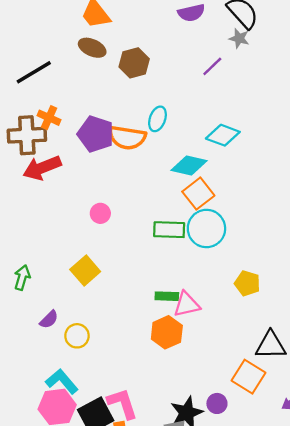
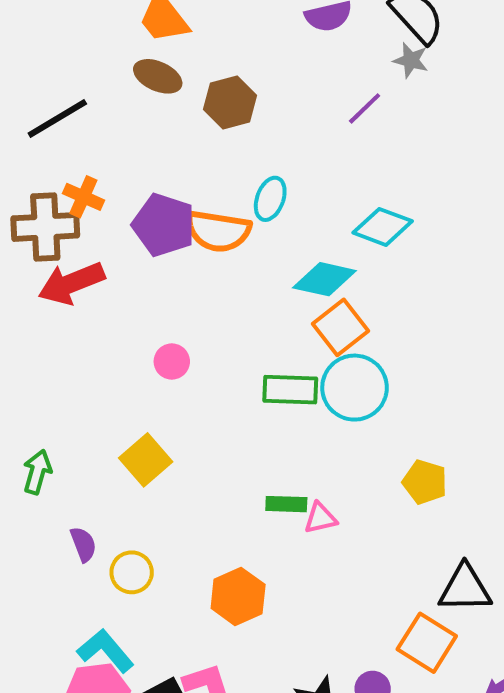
pink triangle: (187, 304) -> (320, 518), size x0.7
purple semicircle: (49, 320) -> (83, 544), turned -66
orange hexagon: (167, 332) -> (238, 596), moved

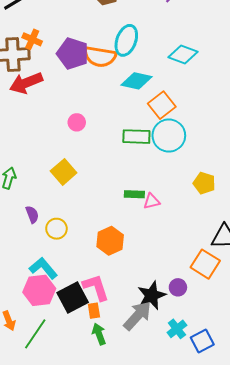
cyan ellipse: (270, 199) -> (126, 40), size x1.4
cyan diamond: (324, 279) -> (136, 81), moved

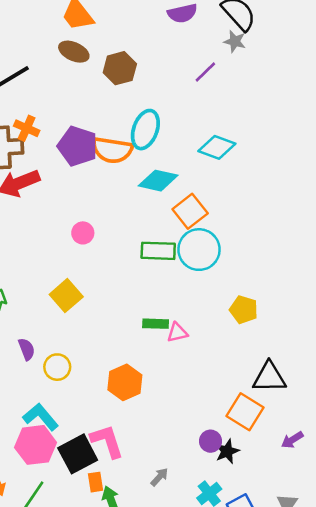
black star: (152, 295) -> (227, 451), moved, size x0.7
orange rectangle: (94, 311) -> (96, 482), moved
gray arrow: (137, 316) -> (159, 477), size x0.5

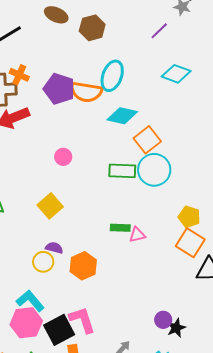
cyan diamond: (217, 147) -> (176, 74), moved
purple semicircle: (27, 349) -> (54, 248), moved, turned -54
orange hexagon: (125, 382) -> (83, 266), moved
orange square: (245, 412) -> (190, 243), moved

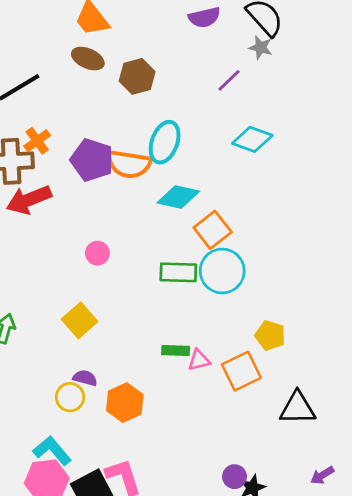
orange cross: (19, 75) -> (37, 141), turned 30
orange square: (190, 243) -> (241, 371), moved, turned 32

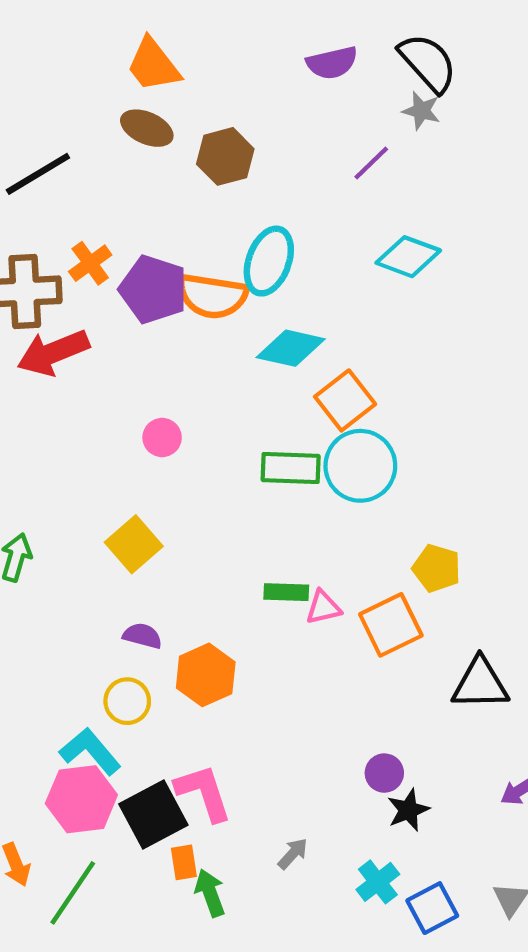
orange cross: (37, 141) -> (90, 263), moved
yellow circle: (70, 397) -> (127, 701), moved
purple circle: (235, 477) -> (384, 773), moved

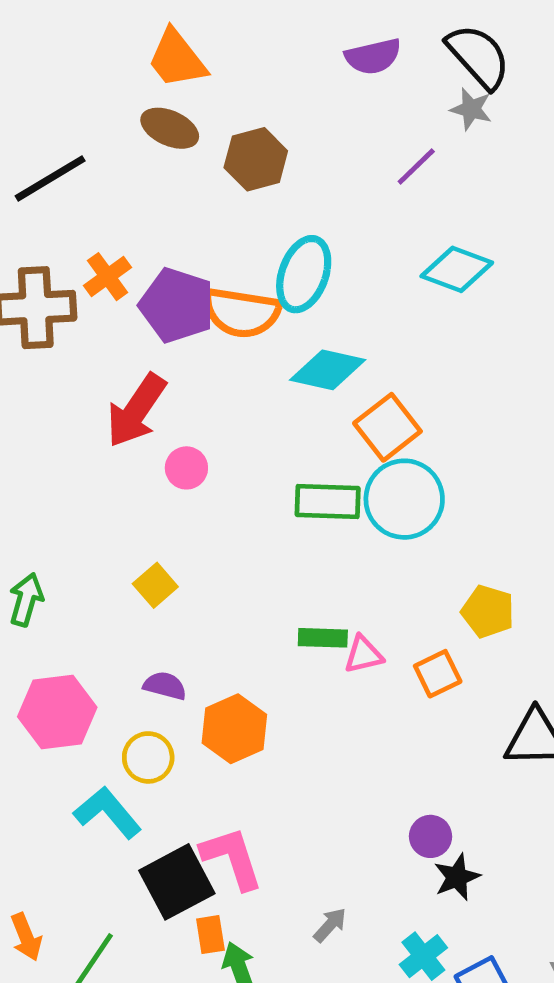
red arrow: (53, 353) -> (136, 411), moved, turned -34
yellow square: (134, 544) -> (155, 585), size x0.7
orange square: (391, 625) -> (438, 674), size x0.7
pink hexagon: (81, 799) -> (57, 712), moved

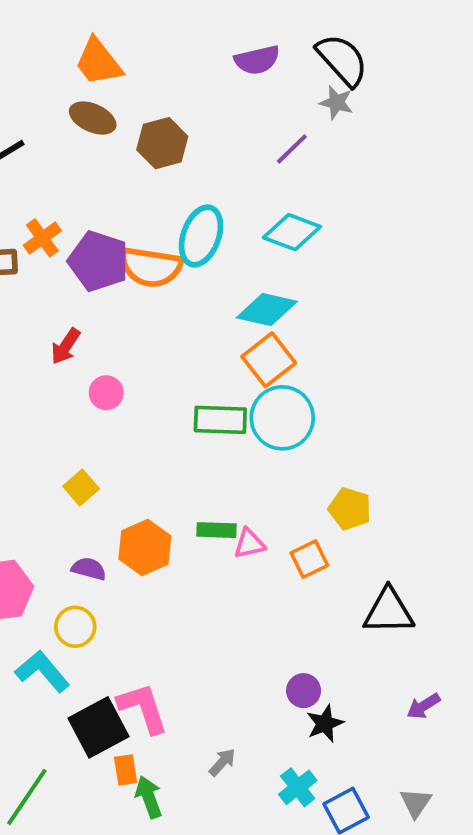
cyan diamond: (457, 269) -> (292, 232), moved
cyan diamond: (328, 370) -> (267, 310), moved
red arrow: (136, 411) -> (66, 346), size x0.6
orange hexagon: (234, 729) -> (145, 547), moved

